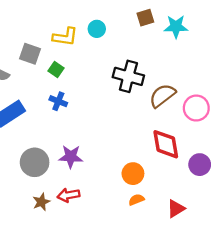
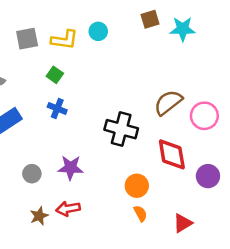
gray square: (30, 54) -> (27, 39), moved, turned -30
black cross: (128, 76) -> (121, 129), moved
gray circle: (35, 162) -> (32, 174), size x0.6
orange semicircle: (136, 200) -> (140, 213), turned 84

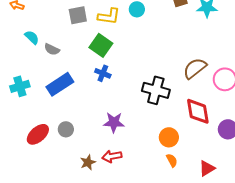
green square: (55, 75) -> (101, 45), size x1.6
gray circle: (32, 174) -> (66, 129), moved

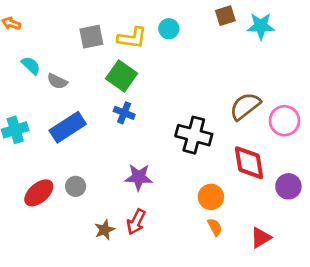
red arrow: (112, 156) -> (136, 222), turned -54

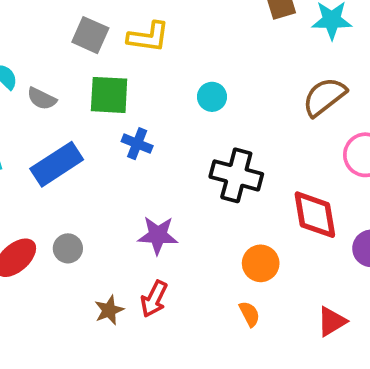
cyan circle: (169, 29) -> (212, 97), moved
gray square: (91, 37) -> (90, 35), turned 35
green square: (122, 76) -> (109, 95), moved, turned -32
brown semicircle: (245, 106) -> (324, 97), moved
orange semicircle: (215, 227) -> (249, 314), moved

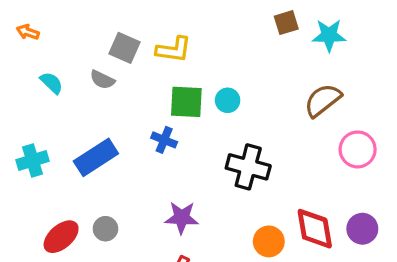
green square: (109, 95) -> (186, 102), moved
gray semicircle: (42, 99) -> (102, 80), moved
red diamond: (315, 215) -> (315, 229), moved

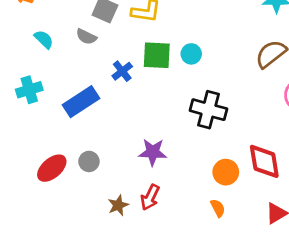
blue cross: (164, 140) -> (122, 71), moved, turned 30
cyan cross: (33, 161) -> (29, 90), moved

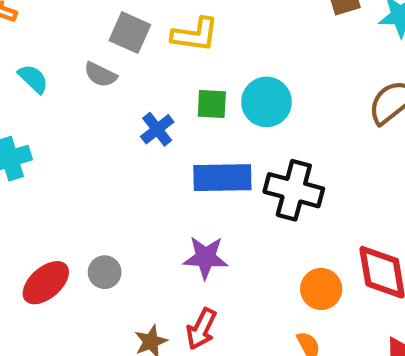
cyan circle: (191, 54) -> (266, 102), size x1.5
green square: (157, 55) -> (212, 104), size x0.7
blue rectangle: (81, 102) -> (222, 178), moved, turned 32

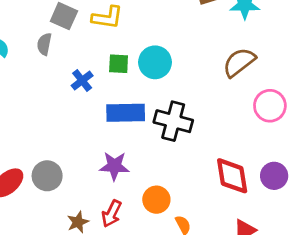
gray semicircle: (100, 75) -> (44, 44), turned 75
gray circle: (105, 272) -> (47, 176), size x1.4
orange circle: (321, 289) -> (156, 200), moved

